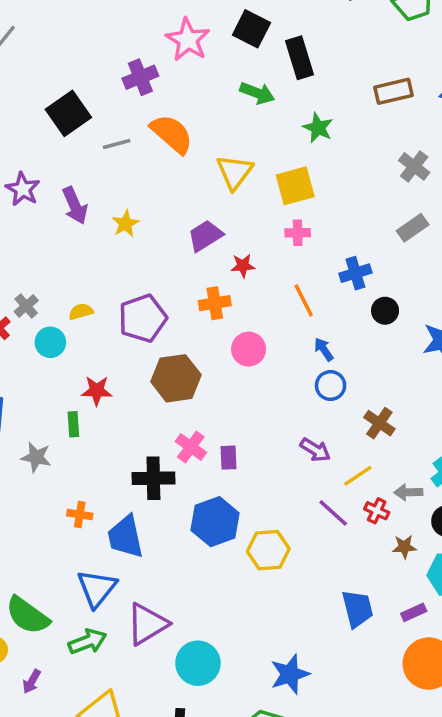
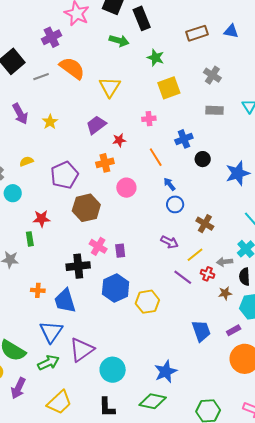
yellow square: (295, 186) -> (169, 88), moved
gray rectangle: (413, 228) -> (214, 110), turned 42
yellow semicircle: (81, 312) -> (26, 161), moved
purple arrow: (32, 681) -> (18, 388), size x1.5

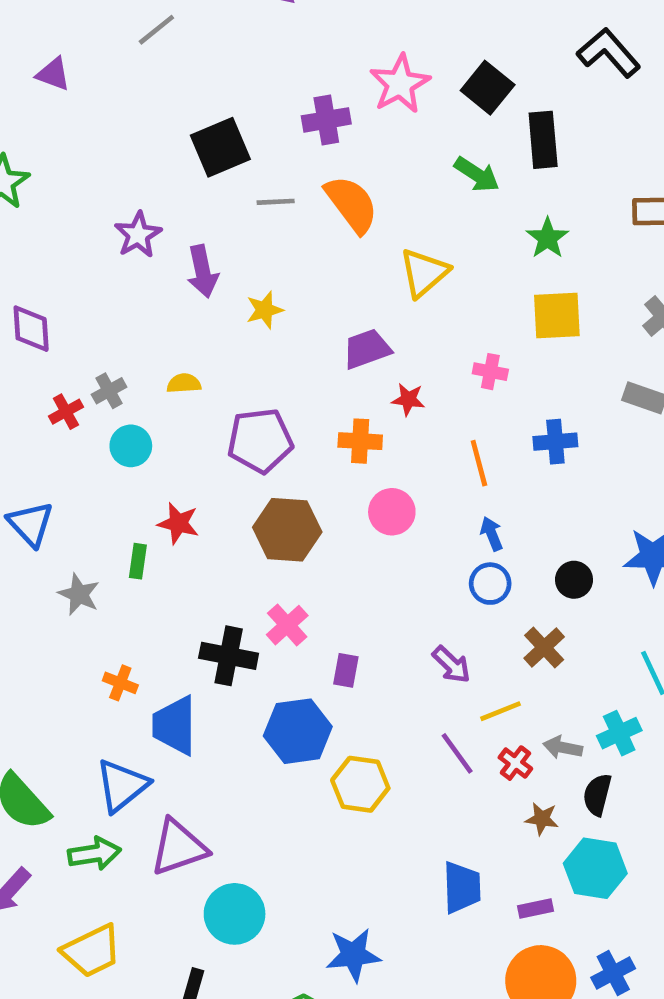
black circle: (203, 159) -> (574, 580), moved
purple rectangle: (120, 251) -> (346, 670), moved

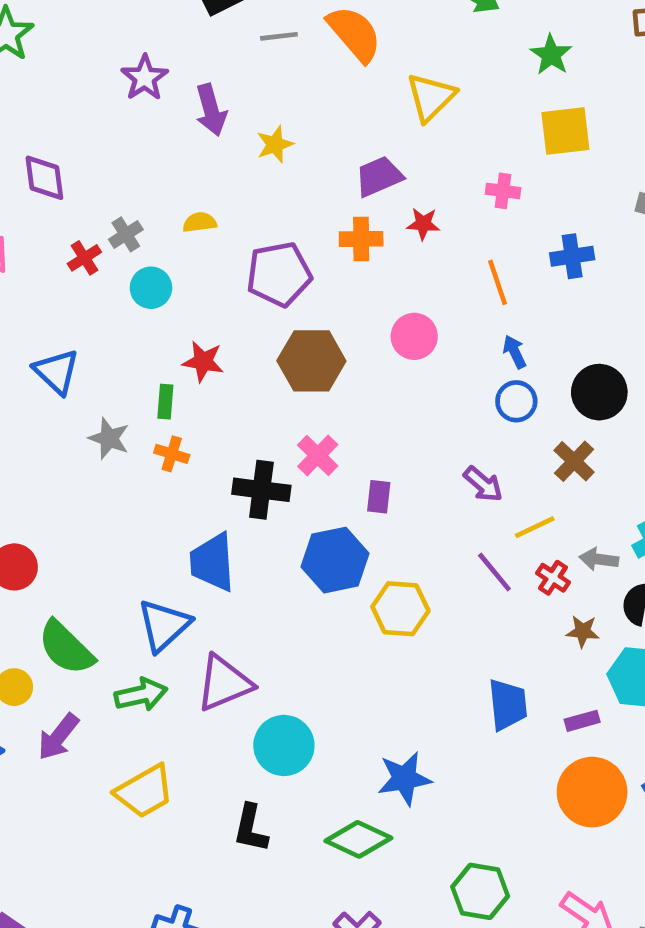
orange cross: (360, 441) -> (361, 239), moved
black circle: (574, 580) -> (599, 392), size x1.5
orange cross: (120, 683) -> (172, 454), moved

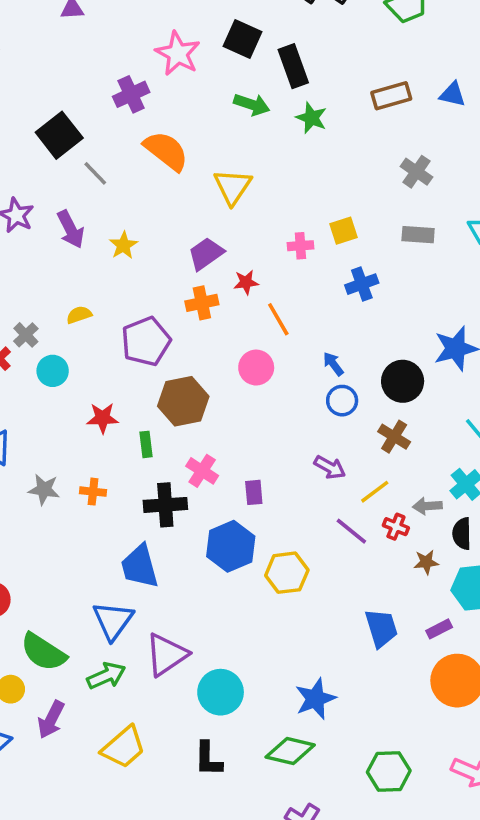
gray line: (279, 36) -> (95, 173), moved, turned 64
green star: (551, 55) -> (311, 118), moved
yellow square: (565, 131) -> (343, 231), moved, size x0.7
orange line: (497, 282) -> (278, 319), moved
green rectangle: (165, 402) -> (146, 444), moved

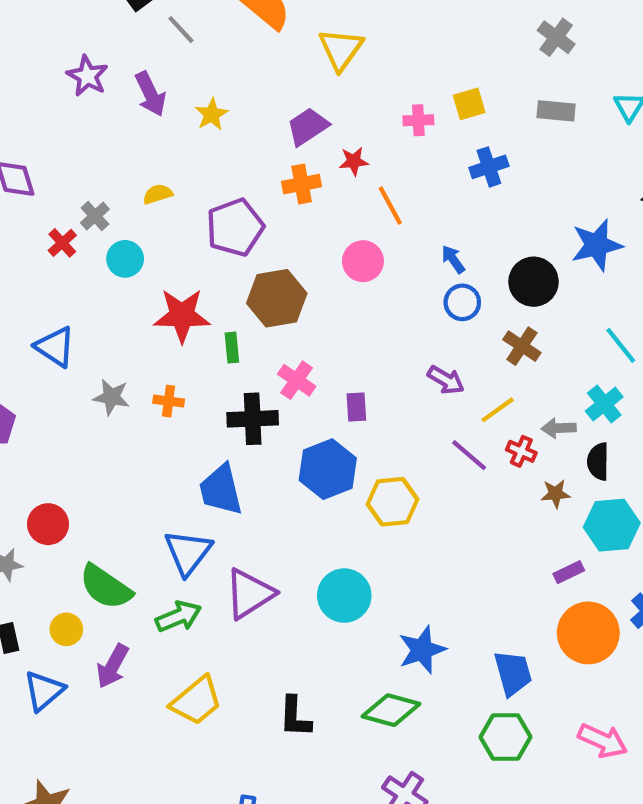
red star: (103, 418) -> (182, 315), size x1.5
blue trapezoid: (381, 628) -> (513, 673), moved
cyan circle: (221, 692) -> (344, 596), moved

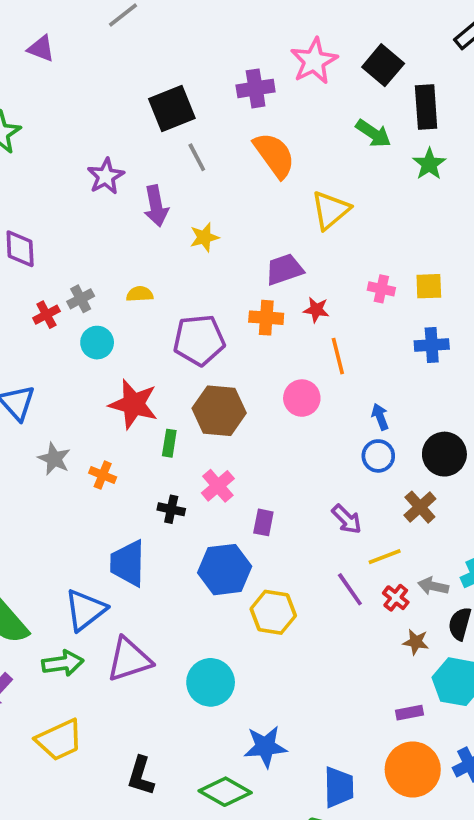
black cross: (253, 419) -> (171, 509), size x0.6

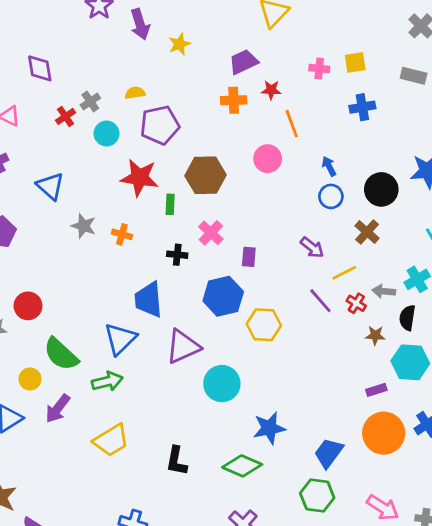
purple pentagon: (199, 340) -> (160, 125), moved
purple triangle: (129, 659) -> (183, 347), moved
blue trapezoid: (339, 787) -> (329, 453), turned -136

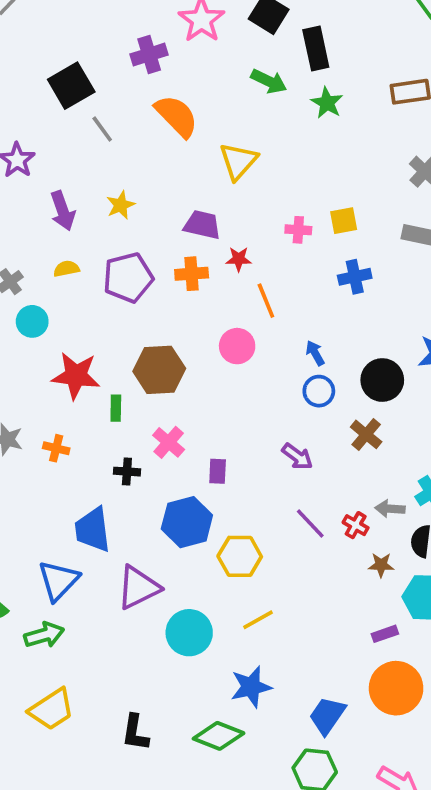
purple arrow: (140, 24) -> (63, 211), moved
purple trapezoid: (243, 62) -> (202, 225), turned 40
purple pentagon: (160, 125) -> (128, 278), moved
yellow line: (344, 273) -> (258, 620), moved

